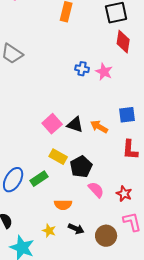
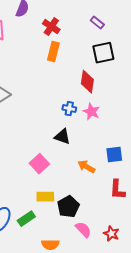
red diamond: (123, 42) -> (87, 82), moved
black triangle: (75, 125) -> (62, 137), moved
yellow rectangle: (58, 157) -> (45, 197), turned -30

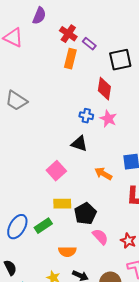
purple rectangle: (97, 23) -> (89, 44), moved

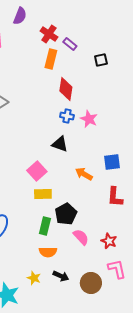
black square: (120, 60) -> (101, 60), size x0.6
red diamond: (104, 89) -> (66, 89), moved
yellow rectangle: (62, 204) -> (43, 194), moved
green rectangle: (43, 226) -> (45, 226), moved, turned -42

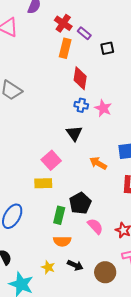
black square: (101, 60) -> (107, 48), moved
black triangle: (60, 144) -> (74, 133), turned 36
yellow rectangle: (43, 194) -> (43, 183), moved

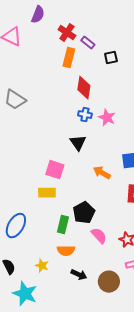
pink square: (51, 160) -> (55, 170), turned -30
yellow star: (48, 267) -> (42, 266), moved

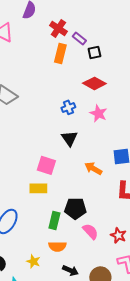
black square: (111, 58) -> (94, 52), moved
red diamond: (84, 88) -> (94, 83), moved, turned -70
blue cross: (85, 115) -> (68, 107), moved, turned -32
black pentagon: (84, 213) -> (75, 208), turned 30

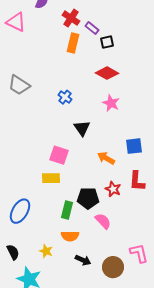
blue cross: (68, 107) -> (65, 97), moved, turned -32
red star: (118, 235) -> (113, 189), moved

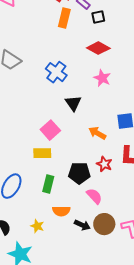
blue cross: (65, 97) -> (56, 72), size x1.5
pink square: (59, 155) -> (50, 130), turned 30
green rectangle: (67, 210) -> (48, 184), moved
black arrow: (83, 260) -> (82, 225), moved
brown circle: (113, 267) -> (104, 224), moved

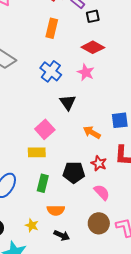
orange rectangle: (64, 18) -> (52, 28), moved
pink star: (102, 78) -> (86, 72), moved
pink semicircle: (94, 196) -> (102, 192), moved
black arrow: (82, 225) -> (62, 235), moved

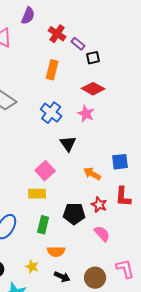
brown circle: (99, 223) -> (95, 278), moved

